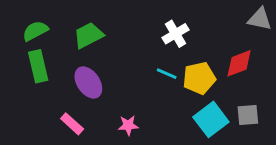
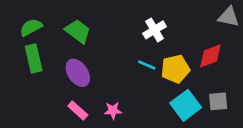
green trapezoid: (88, 35) -> (78, 31), turned 64
pink rectangle: (72, 124) -> (78, 110), moved

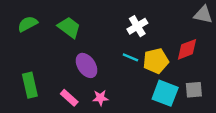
green rectangle: (34, 59) -> (30, 85), moved
purple ellipse: (78, 73) -> (87, 65), moved
cyan square: (186, 105) -> (165, 93), turned -32

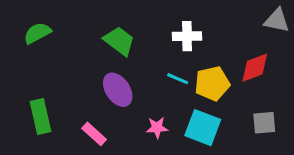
white cross: (137, 26) -> (187, 36), turned 30
green trapezoid: (69, 27) -> (119, 41), moved
cyan square: (165, 93) -> (203, 128), moved
pink star: (100, 98) -> (157, 128), moved

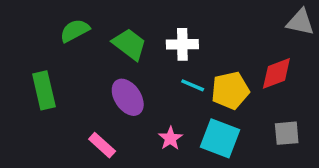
green semicircle: (37, 33) -> (75, 31), moved
white cross: (187, 36) -> (182, 44), moved
green rectangle: (40, 117) -> (44, 90), moved
pink star: (157, 128) -> (170, 138), turned -30

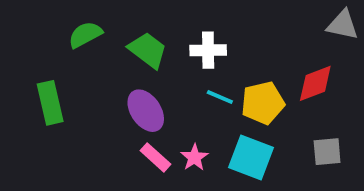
pink rectangle: (102, 145) -> (155, 157), moved

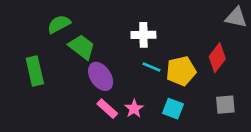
green trapezoid: (148, 50) -> (82, 47), moved
red diamond: (315, 83) -> (217, 58), turned -32
cyan square: (251, 157) -> (173, 109), size x0.7

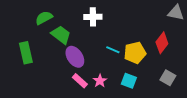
white cross: (143, 35) -> (93, 17), moved
gray square: (225, 105) -> (168, 78), turned 35

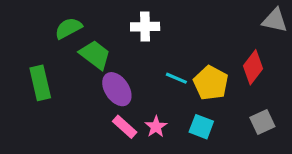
yellow pentagon: (135, 53) -> (211, 83), turned -30
gray square: (168, 78) -> (262, 122), turned 35

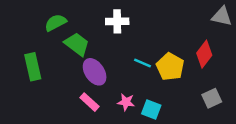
pink rectangle: (125, 127) -> (90, 102), moved
pink star: (156, 127) -> (126, 102), turned -30
cyan square: (201, 127) -> (151, 110), moved

